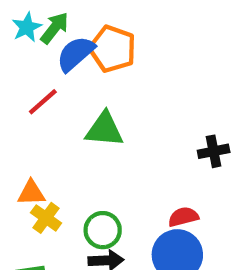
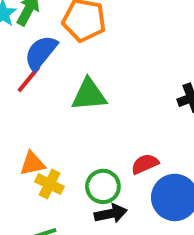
blue semicircle: (76, 54) -> (41, 53), moved
red semicircle: (183, 217) -> (145, 164), moved

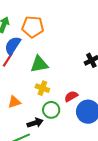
yellow cross: (50, 184) -> (42, 88), moved
black arrow: (111, 214) -> (35, 123), moved

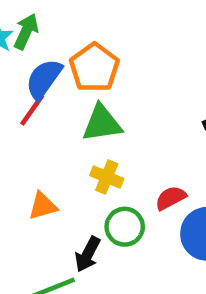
orange pentagon: (33, 27) -> (94, 68), moved, turned 30
black arrow: (35, 123) -> (88, 254), turned 133

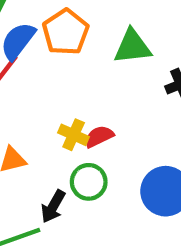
green triangle: (102, 123) -> (132, 47), moved
red semicircle: (171, 198) -> (99, 136), moved

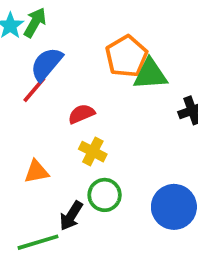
orange pentagon: (66, 32) -> (126, 56), moved
red semicircle: (99, 136) -> (81, 114), moved

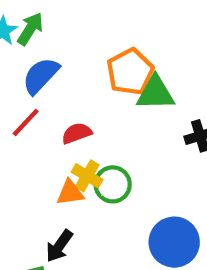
red line: (34, 89) -> (26, 122), moved
orange triangle: (36, 172) -> (70, 193), moved
green circle: (105, 195) -> (113, 184), moved

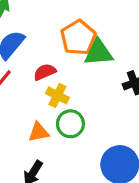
red semicircle: (77, 133) -> (45, 72), moved
yellow cross: (87, 176) -> (57, 95), moved

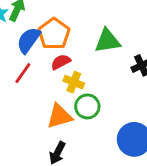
orange pentagon: (78, 38) -> (54, 34), moved
orange triangle: (39, 132) -> (60, 116), size x1.4

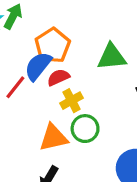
blue semicircle: (29, 40) -> (38, 66), moved
yellow cross: (74, 82) -> (72, 101), turned 36

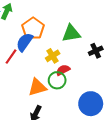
red semicircle: (58, 77) -> (63, 70), moved
yellow cross: (72, 101) -> (53, 56), moved

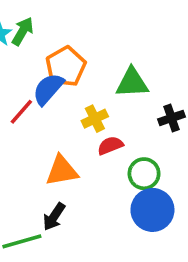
green circle: (57, 80) -> (144, 174), moved

